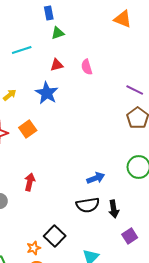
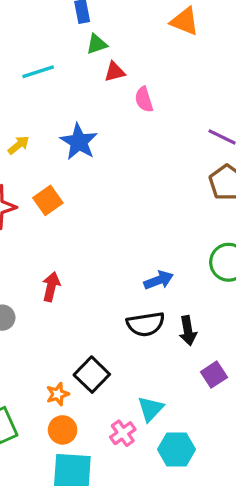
orange triangle: (123, 19) -> (185, 21), moved
red triangle: (57, 65) -> (115, 72), moved

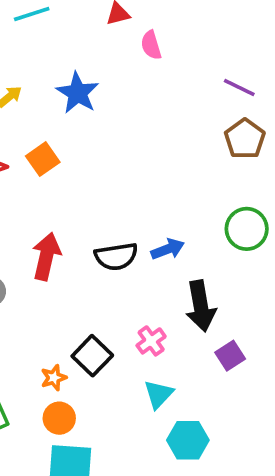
red arrow: (51, 287) -> (46, 256), size x1.4
black semicircle: (146, 324) -> (116, 256), moved
black arrow: (188, 331) -> (201, 306), size x1.5
pink cross: (123, 433) -> (151, 341), moved

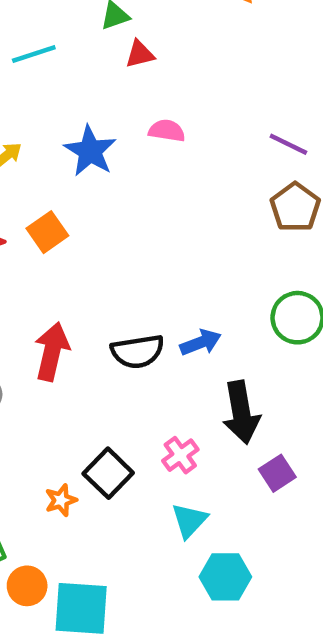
pink semicircle: (151, 45) -> (167, 131), moved, turned 116
orange circle: (59, 418) -> (27, 586), moved

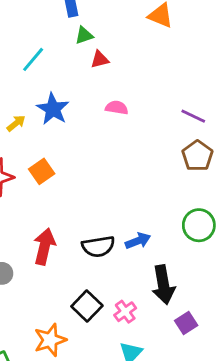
cyan line: (34, 54) -> (33, 59), turned -32
blue star: (90, 151) -> (53, 109), moved
black square: (108, 473) -> (87, 306), moved
orange star: (61, 500) -> (50, 340), size x1.6

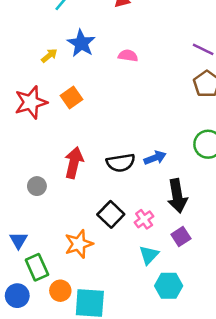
pink semicircle: (117, 108) -> (128, 56), moved
purple square: (186, 323) -> (181, 237), moved

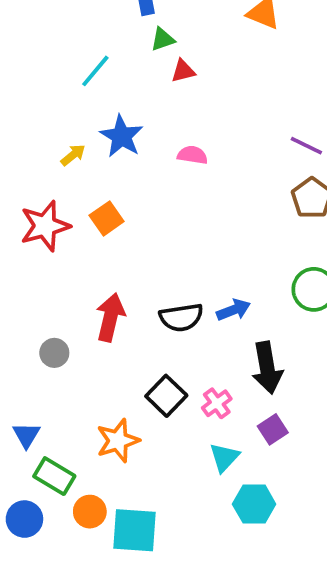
green rectangle: (37, 267) -> (54, 476), turned -35

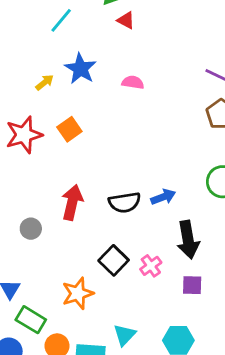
red triangle: (183, 71) -> (126, 20), turned 42
purple square: (273, 429) -> (192, 285), turned 35
cyan triangle: (224, 457) -> (125, 335), moved

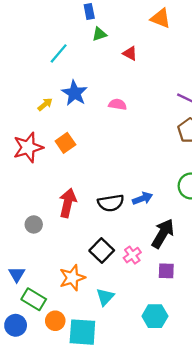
red triangle: (126, 20) -> (130, 53), moved
black arrow: (188, 240) -> (163, 234), turned -140
cyan triangle: (125, 335) -> (105, 297), moved

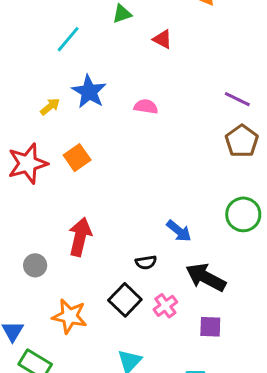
blue arrow: (142, 198) -> (179, 231), turned 60
black semicircle: (111, 203) -> (146, 262), moved, size x0.6
black arrow: (163, 234) -> (206, 277), turned -92
orange star: (72, 278) -> (70, 316), moved, turned 30

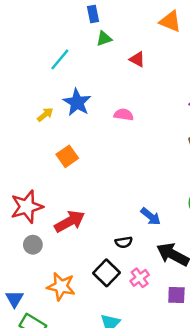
red star: (28, 164) -> (27, 207), moved
red arrow: (80, 237) -> (70, 221), turned 48

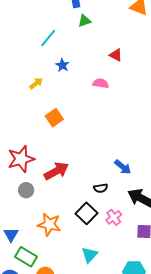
red triangle: (137, 59) -> (116, 55), moved
blue star: (77, 102) -> (62, 65), moved, size x0.6

